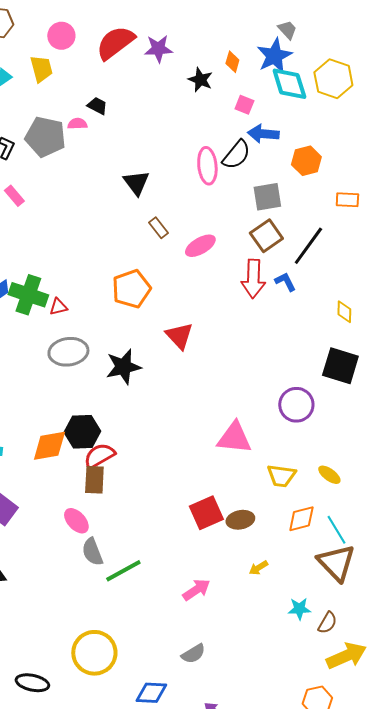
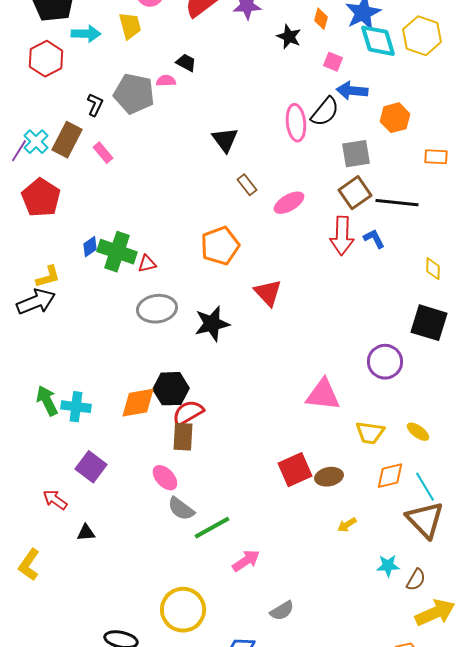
black line: (308, 246) -> (397, 203), turned 60
gray semicircle: (92, 552) -> (181, 509), turned -32
pink arrow: (196, 590) -> (246, 561), moved

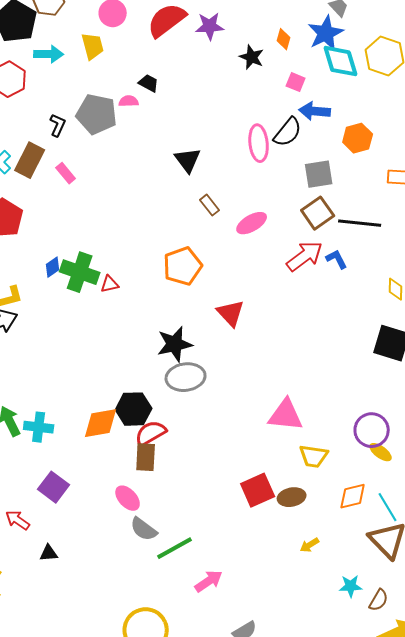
red arrow: (342, 236) -> (305, 256), turned -129
gray ellipse: (157, 309) -> (186, 377), moved
purple circle: (385, 362) -> (372, 430), moved
yellow trapezoid: (370, 433) -> (314, 456), moved

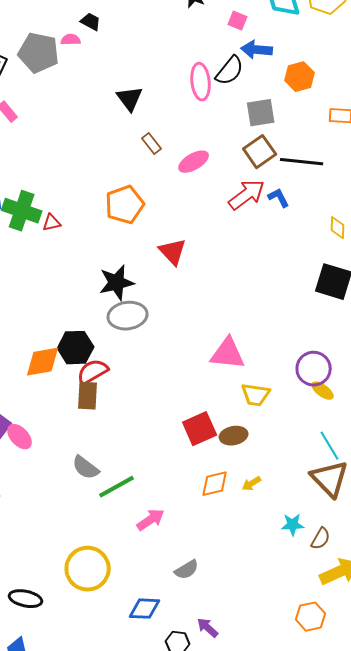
orange diamond: (353, 496) -> (215, 484), moved
pink ellipse: (128, 498) -> (20, 437), moved

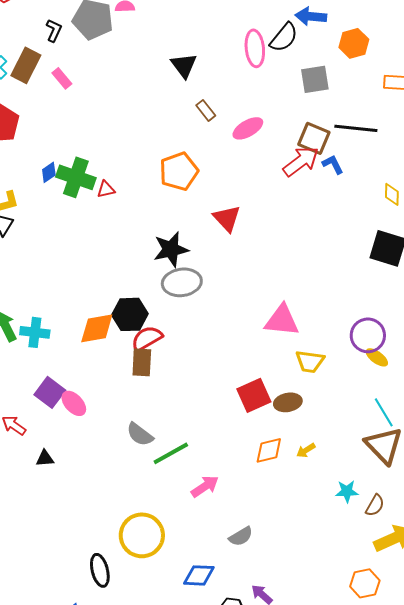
brown square: (260, 152) -> (314, 138), moved, turned -32
black ellipse: (26, 599) -> (100, 570), moved, turned 64

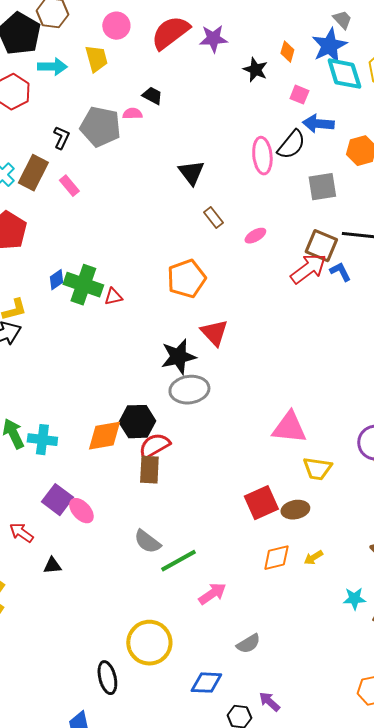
pink ellipse: (248, 128) -> (255, 236), size x0.7
red triangle: (227, 218) -> (214, 333), moved

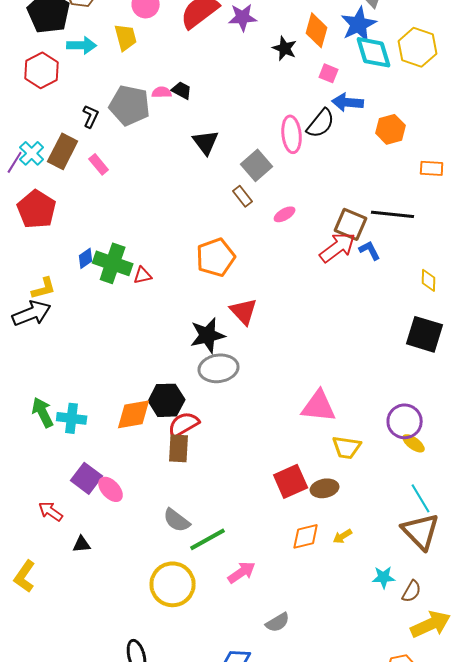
orange diamond: (287, 52) -> (317, 30), size x1.6
black trapezoid: (152, 96) -> (182, 90), moved
black triangle: (191, 173) -> (206, 142), moved
gray square: (322, 187) -> (257, 165), moved, turned -32
yellow circle: (149, 643) -> (173, 584), moved

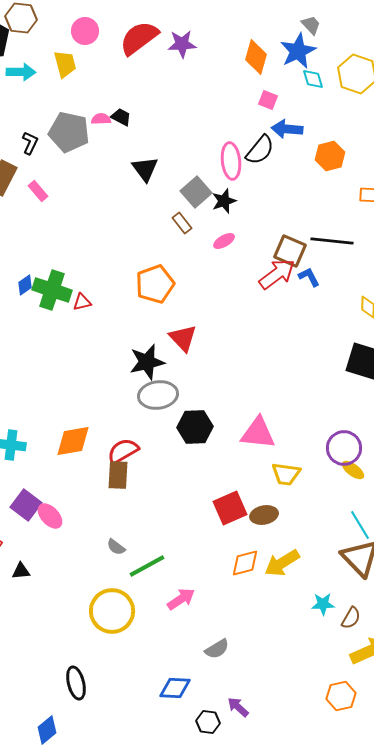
black star: (285, 48) -> (224, 201), moved, turned 30
cyan diamond: (374, 52) -> (313, 79), size x0.6
black hexagon: (167, 400) -> (195, 427), moved
gray semicircle: (177, 520) -> (116, 547), size x0.7
yellow arrow: (343, 536) -> (282, 563), size x1.8

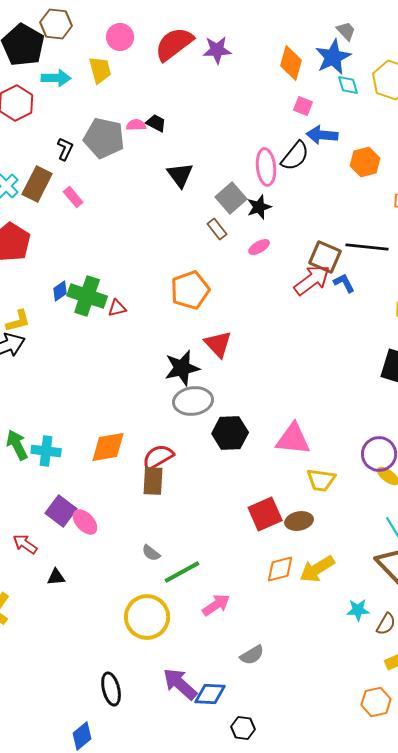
purple arrow: (238, 707) -> (180, 684), moved, size x1.6

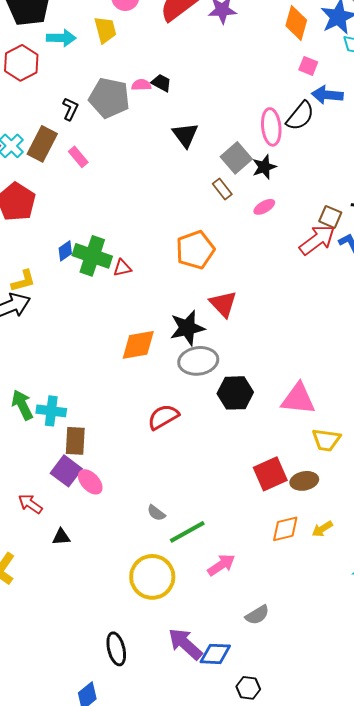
brown square: (325, 257) -> (330, 217), size x0.7
orange diamond: (108, 447) -> (138, 345), moved
brown rectangle: (153, 481) -> (75, 441), moved
yellow arrow: (317, 569) -> (322, 529), size x0.6

